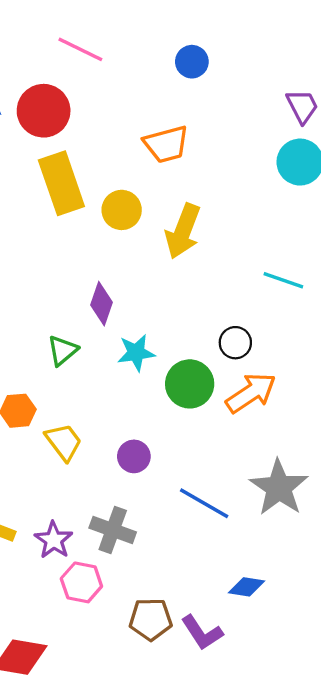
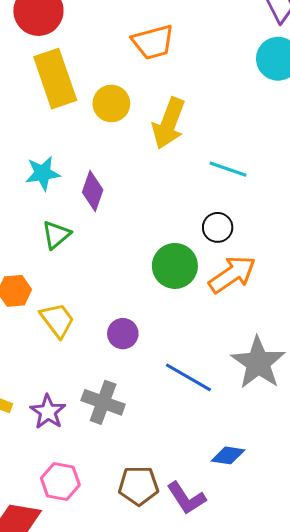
cyan line: (283, 280) -> (228, 169), moved
cyan star: (136, 353) -> (43, 173), moved
pink hexagon: (81, 582) -> (60, 481), moved

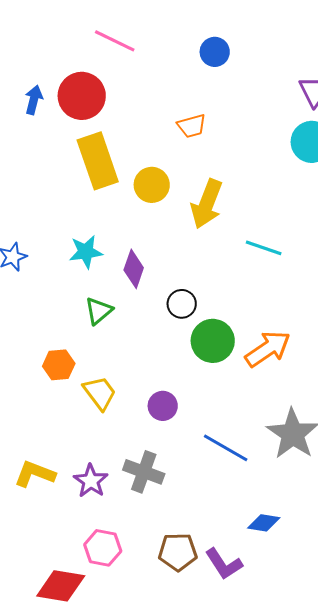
orange trapezoid: (153, 42) -> (192, 126), size x0.7
black circle: (218, 227) -> (182, 304), moved

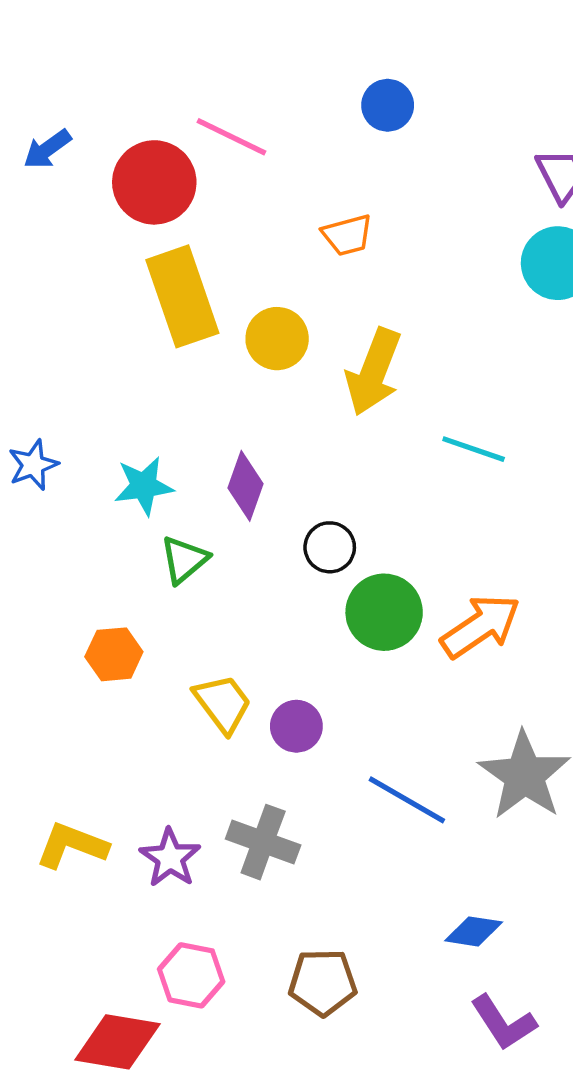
pink line: (115, 41) -> (231, 137), moved
blue arrow: (34, 100) -> (47, 149), moved, turned -140
cyan star: (86, 252) -> (144, 486), moved
yellow trapezoid: (100, 393) -> (223, 703), moved
purple L-shape: (224, 564) -> (503, 1023), moved

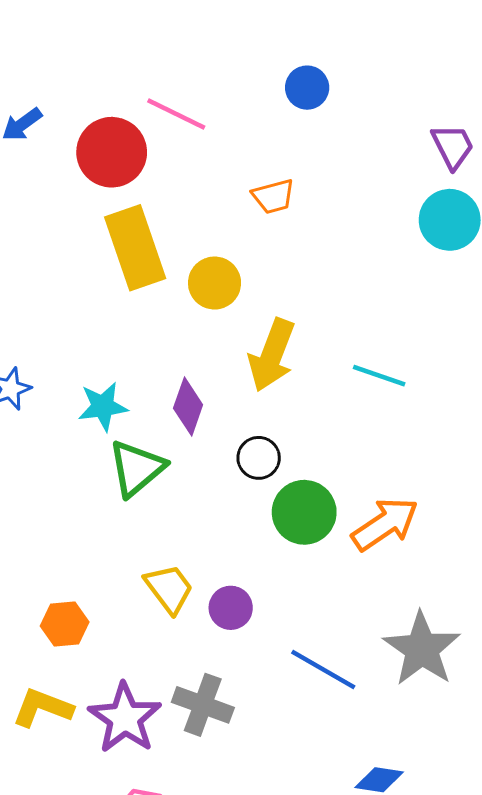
yellow arrow: (374, 372) -> (272, 355), moved
green triangle: (184, 560) -> (137, 468), size x1.4
orange hexagon: (114, 654) -> (65, 624), moved
purple star: (170, 858) -> (125, 718), size x1.4

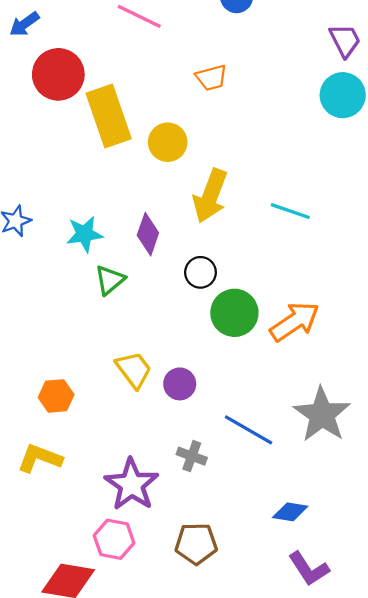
red circle: (112, 152) -> (58, 74), moved
green triangle: (137, 468) -> (110, 280), size x0.7
gray cross: (203, 705) -> (192, 456), moved, size x0.7
purple star: (125, 718) -> (132, 485), moved

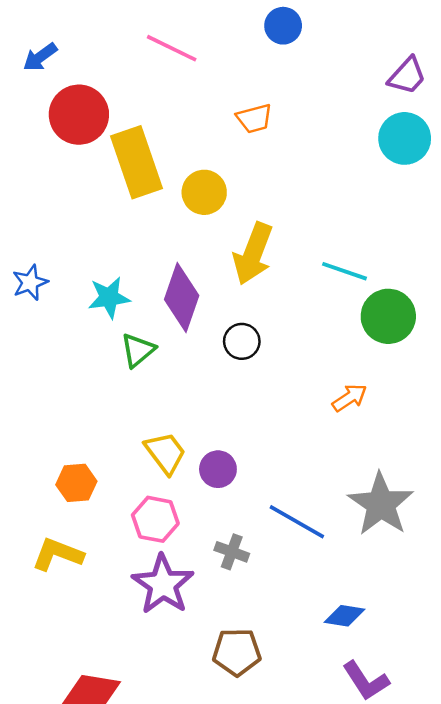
purple trapezoid: (345, 40) -> (407, 76), turned 69
purple diamond: (148, 234) -> (182, 298), size x1.4
green circle: (234, 313) -> (388, 316), moved
orange arrow: (295, 322) -> (350, 398), size x0.6
pink hexagon: (114, 539) -> (155, 519), moved

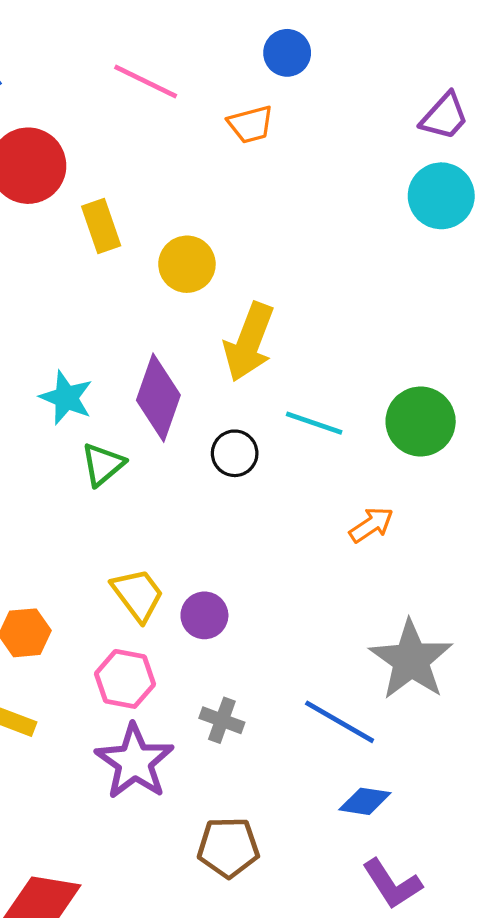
orange trapezoid: (254, 118) -> (251, 124), moved
yellow rectangle: (137, 162) -> (101, 226), size x0.6
cyan line: (344, 271) -> (314, 423), moved
cyan star: (109, 298) -> (66, 398), turned 30
blue line: (297, 522) -> (340, 722), moved

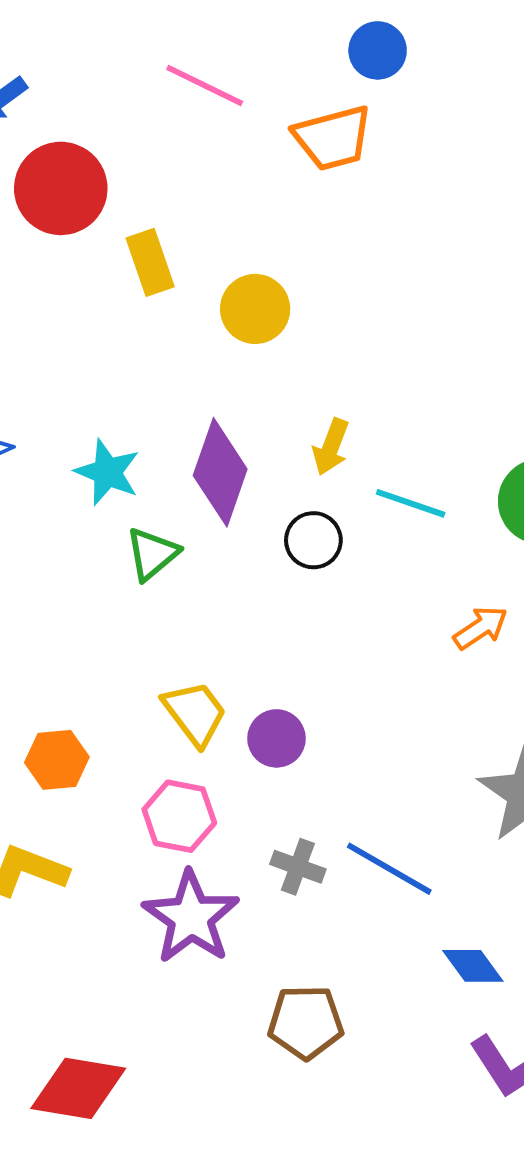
orange trapezoid: (251, 124) -> (333, 138), size x1.4
yellow arrow: (249, 342) -> (331, 447), moved, size x0.6
blue line: (340, 722) -> (389, 869), moved
blue diamond: (365, 801) -> (473, 966), turned 45

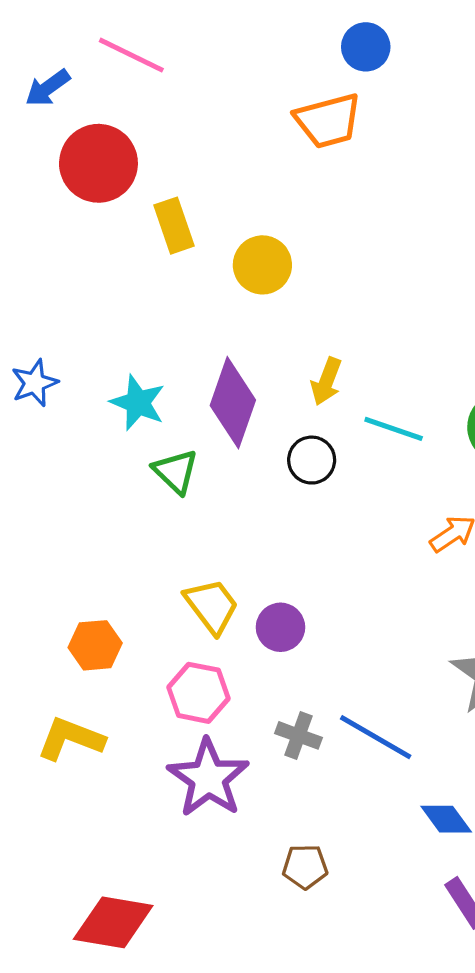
pink line: (205, 85) -> (131, 55), moved
green triangle: (152, 554) -> (176, 472), turned -36
brown pentagon: (306, 1022) -> (305, 867), size x0.7

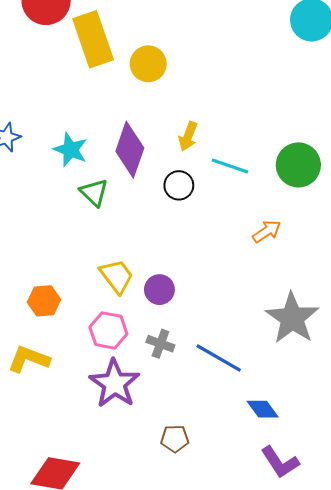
yellow rectangle: (174, 226) -> (93, 39), size x1.6
gray cross: (299, 735) -> (160, 344), moved

